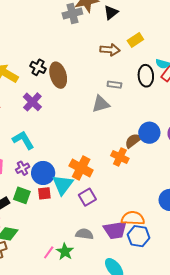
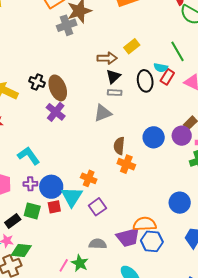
black triangle: (111, 13) -> (113, 76), moved
purple cross: (32, 102) -> (56, 112), moved
brown semicircle: (133, 141) -> (119, 146), moved, turned -42
purple cross: (23, 168) -> (30, 184), turned 32
orange cross: (81, 168) -> (89, 178), size x0.7

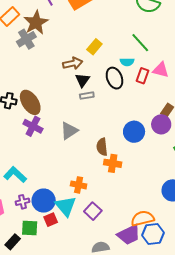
red rectangle: (167, 77) -> (142, 76), moved
gray triangle: (103, 113) -> (69, 131), moved

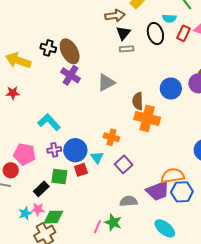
orange cross: (113, 163) -> (147, 118), size x1.4
cyan triangle: (66, 206) -> (97, 157), size x0.6

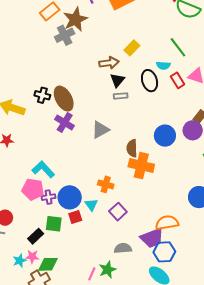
red rectangle: (184, 33) -> (178, 80), turned -56
pink pentagon: (25, 154) -> (33, 189), moved
blue hexagon: (182, 192) -> (164, 252), moved
green star: (113, 222) -> (108, 270), turned 30

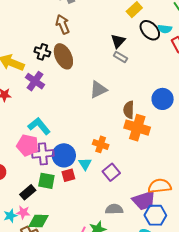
brown arrow: (109, 63) -> (63, 24), moved, turned -108
black ellipse: (150, 81) -> (150, 30), moved, turned -30
gray rectangle: (121, 96) -> (120, 57), turned 32
purple cross: (65, 123) -> (35, 81), moved
purple cross: (49, 197) -> (43, 154), size x1.5

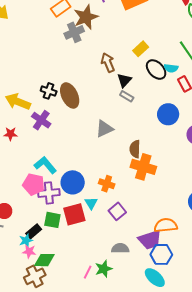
brown arrow: (63, 24) -> (108, 63), moved
blue circle: (163, 99) -> (168, 114), moved
blue circle: (64, 155) -> (73, 182), moved
red square: (68, 175) -> (74, 214), size x1.6
cyan star: (10, 216) -> (26, 241), moved

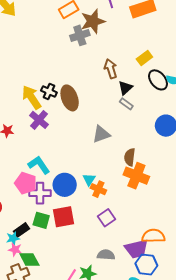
yellow arrow: (18, 102) -> (32, 97), moved, turned 30
cyan triangle: (91, 203) -> (89, 179), moved
green diamond: (44, 260) -> (29, 260), turned 55

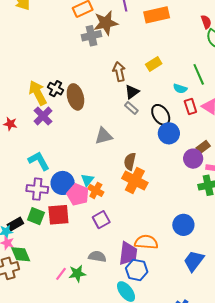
black ellipse: (158, 80) -> (161, 115), moved
pink pentagon: (26, 183) -> (78, 195), moved
purple trapezoid: (136, 249) -> (128, 253), turned -75

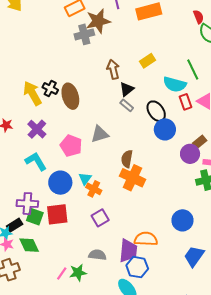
cyan semicircle: (180, 89) -> (175, 84), size x1.6
purple cross: (43, 116) -> (37, 129), moved
purple cross: (37, 189) -> (27, 204), moved
pink pentagon: (78, 195) -> (71, 146), moved
green diamond: (21, 254) -> (29, 245), moved

